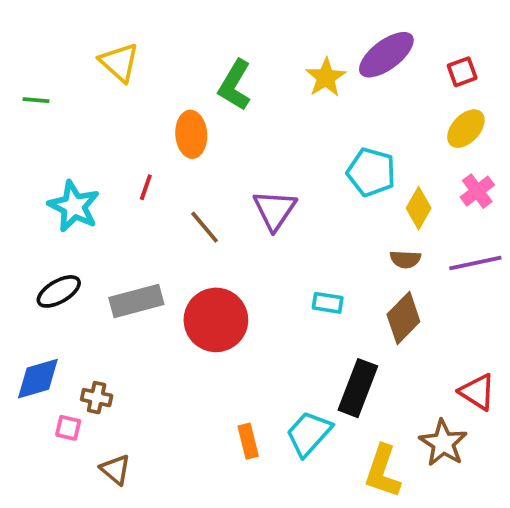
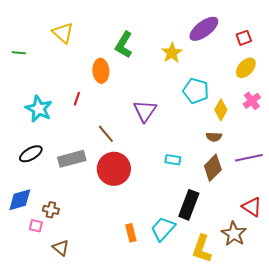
yellow star: (326, 77) -> (172, 53), moved
brown line: (205, 227) -> (106, 134), moved
purple line: (475, 263) -> (249, 158), moved

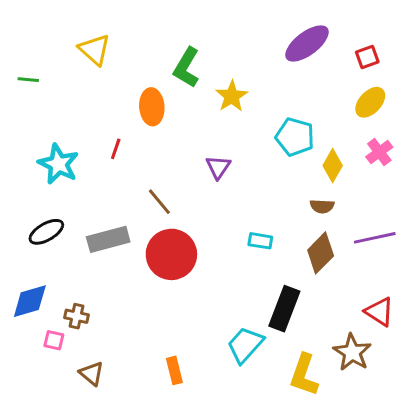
yellow star: (172, 53) -> (232, 96), moved
purple triangle: (145, 111) -> (218, 167), size x0.7
orange rectangle: (131, 233) -> (174, 370), moved

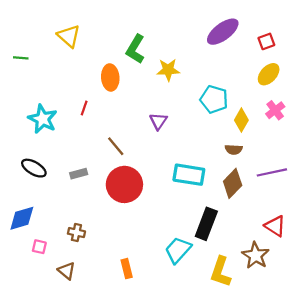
yellow star: (232, 96) -> (168, 70), turned 30
black ellipse: (46, 232) -> (34, 168), turned 60
gray rectangle: (108, 239) -> (79, 174), size x0.6
cyan rectangle: (260, 241) -> (189, 175), size x1.8
brown cross: (76, 316) -> (76, 233), moved

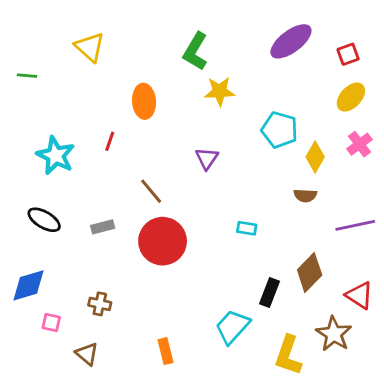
green L-shape: (135, 49) -> (195, 51), moved
cyan rectangle: (189, 175) -> (247, 228), size x0.5
brown diamond: (233, 183) -> (310, 273), moved
black rectangle: (206, 224) -> (270, 293), size x0.7

